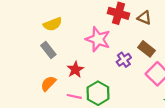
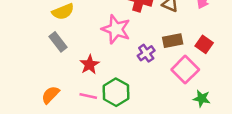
brown rectangle: (147, 49) -> (173, 41), turned -49
orange semicircle: (48, 83) -> (50, 95), moved

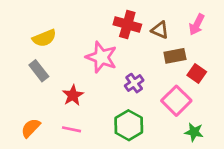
brown rectangle: (173, 41) -> (175, 56), moved
green hexagon: (116, 92) -> (129, 125), moved

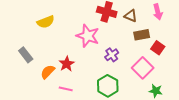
pink arrow: (197, 25) -> (158, 12), turned -42
gray rectangle: (39, 71) -> (26, 55), moved
orange semicircle: (31, 128) -> (48, 72), moved

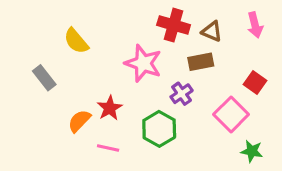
yellow semicircle: (46, 22) -> (76, 41), turned 72
brown rectangle: (142, 35) -> (201, 62), moved
gray rectangle: (26, 55) -> (44, 78), moved
green hexagon: (108, 86) -> (159, 129), moved

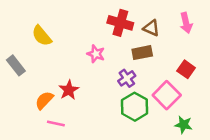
pink star: (143, 63) -> (96, 54), size x0.6
green hexagon: (159, 129) -> (135, 107), moved
pink line: (108, 148) -> (56, 123), moved

